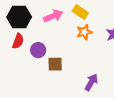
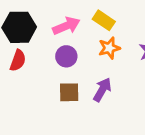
purple circle: (38, 50) -> (66, 56), moved
purple arrow: (91, 82) -> (102, 90), moved

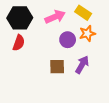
purple circle: (66, 56) -> (68, 40), moved

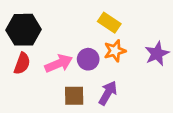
pink arrow: (55, 17) -> (59, 63), moved

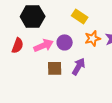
black hexagon: (24, 30) -> (33, 16), moved
orange star: (115, 51) -> (93, 38), moved

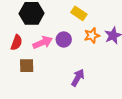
purple arrow: (79, 66) -> (78, 78), moved
brown square: (55, 68) -> (27, 66), moved

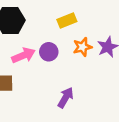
yellow rectangle: (79, 13) -> (67, 20), turned -56

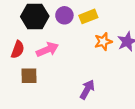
purple circle: (49, 52) -> (64, 15), moved

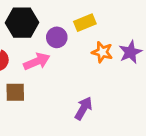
purple circle: (64, 15) -> (57, 37), moved
orange star: (103, 42) -> (102, 52), turned 30

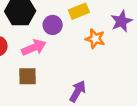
purple star: (130, 52) -> (121, 21), moved
brown square: (15, 92) -> (28, 76), moved

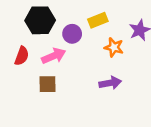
purple arrow: (78, 91) -> (110, 83), moved, turned 50

